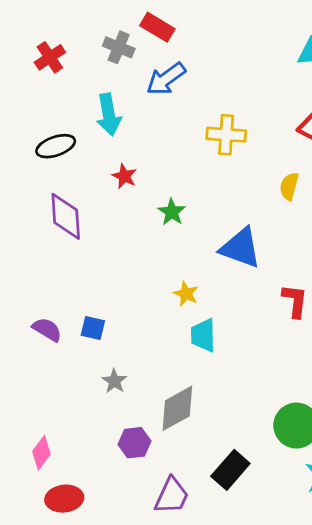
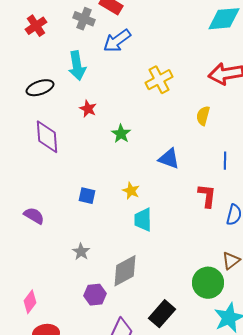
yellow cross: (226, 135) -> (159, 80), turned -32
blue triangle: (240, 248) -> (169, 159), size x0.7
blue square: (93, 328) -> (87, 196), moved

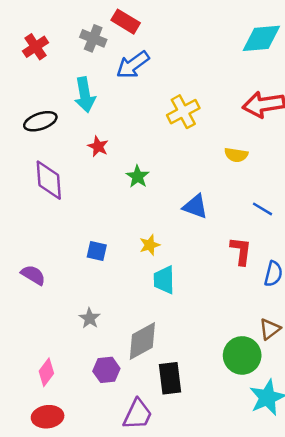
yellow semicircle: (203, 116) -> (236, 155), turned -96
blue line: (225, 161) -> (263, 209), turned -60
yellow star: (131, 191) -> (150, 245), turned 30
pink diamond: (30, 302) -> (46, 372), moved
black rectangle: (162, 314) -> (170, 378), moved, turned -48

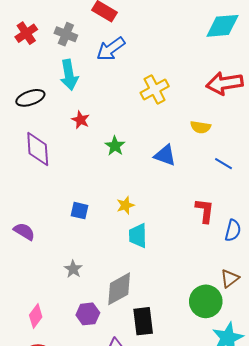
gray cross: (93, 38) -> (66, 34), moved
blue triangle: (195, 207) -> (165, 155), moved
blue line: (263, 209) -> (223, 164), moved

